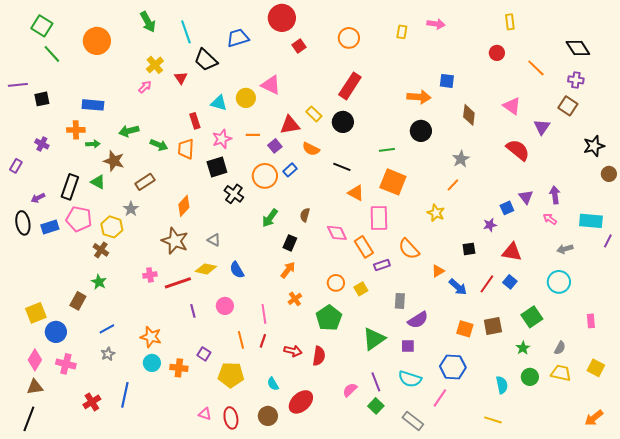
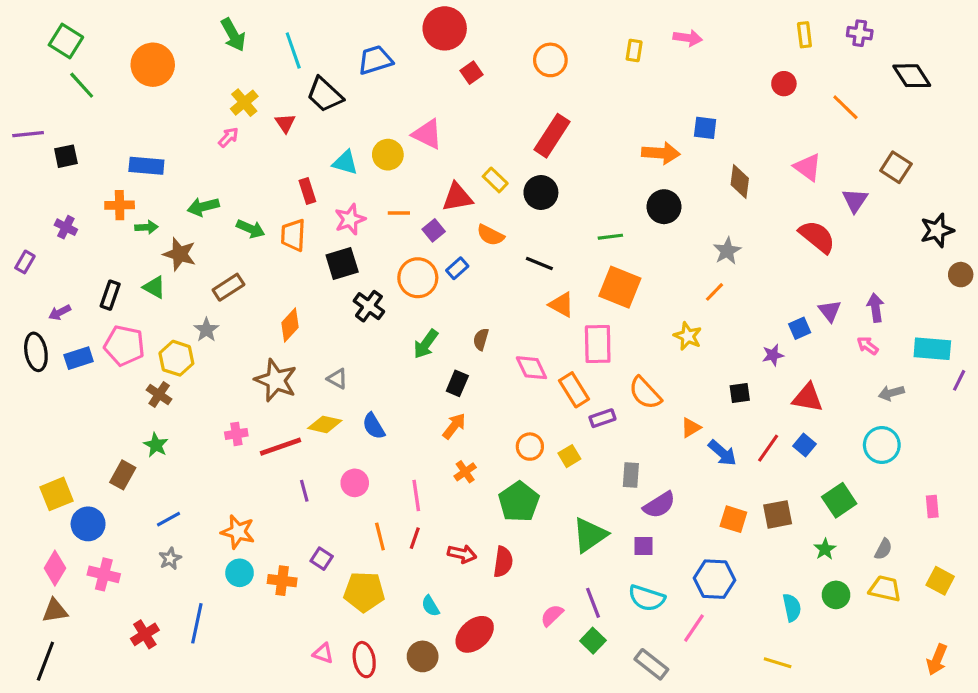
purple cross: (576, 80) -> (860, 33), moved
black rectangle: (70, 187) -> (110, 295), size x0.7
orange arrow: (594, 418) -> (937, 660), turned -30

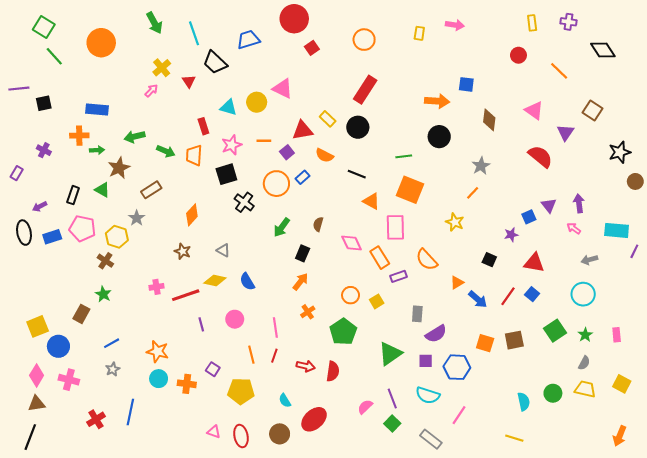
brown star: (180, 254) -> (119, 168), turned 30
brown star: (276, 380) -> (183, 251), size x0.6
black square: (740, 393) -> (489, 260), turned 32
green star: (825, 549) -> (585, 335), moved
blue hexagon: (714, 579) -> (457, 367), moved

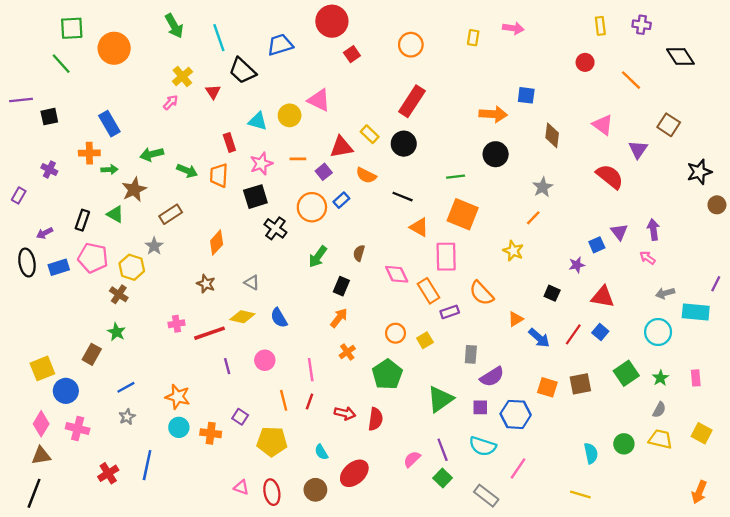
green square: (44, 27) -> (72, 28), moved, turned -35
blue rectangle: (97, 109) -> (109, 124), turned 55
cyan rectangle: (617, 230) -> (696, 312), moved

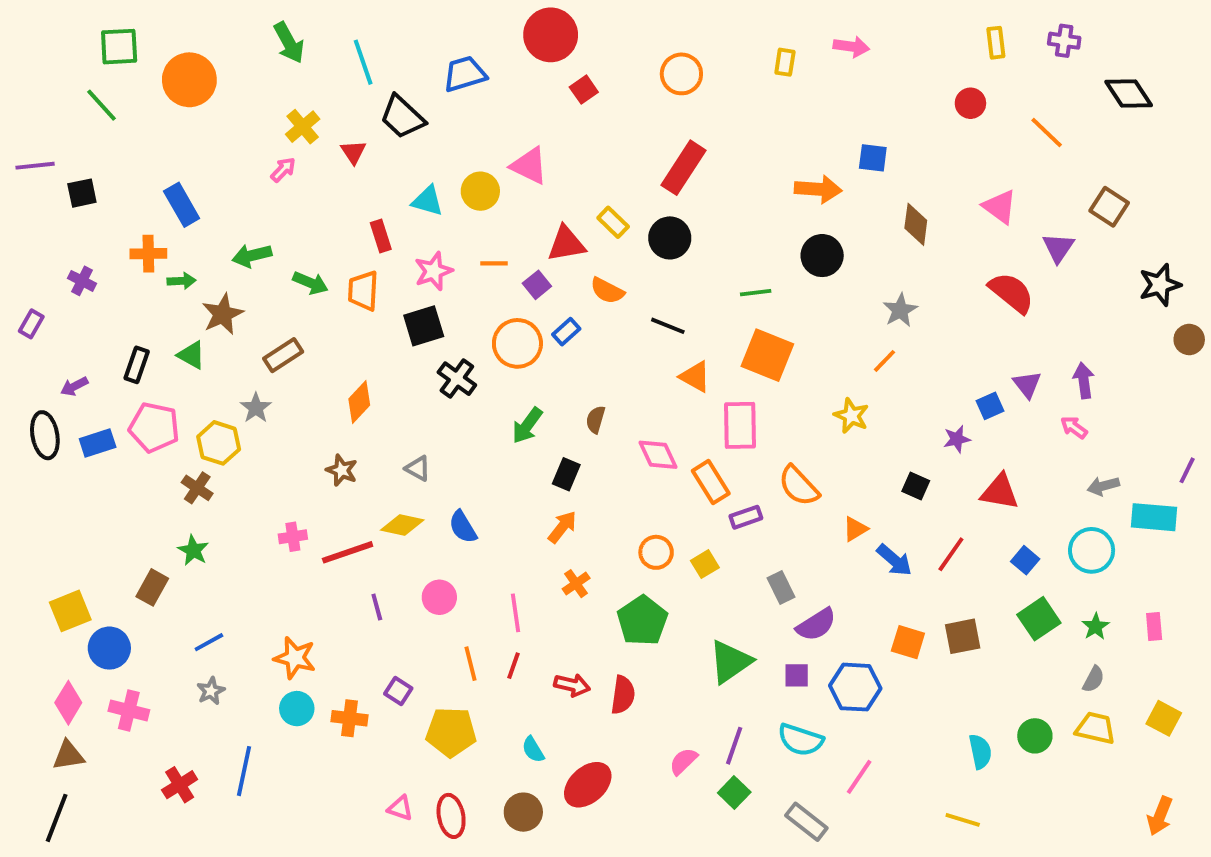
blue square: (600, 332) -> (1025, 560), moved
gray rectangle: (471, 354) -> (781, 587), turned -30
purple line: (443, 450) -> (734, 746), turned 40

